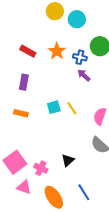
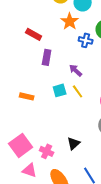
orange star: (57, 51) -> (70, 21), moved
purple arrow: (84, 75) -> (76, 70), moved
purple rectangle: (24, 82) -> (47, 57), moved

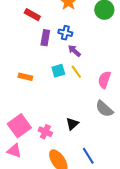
blue cross: (86, 40) -> (65, 33), moved
pink triangle: (30, 170) -> (14, 151), moved

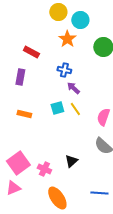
purple rectangle: (45, 38) -> (20, 77), moved
pink triangle: (14, 151) -> (13, 188), turned -42
blue line: (88, 156) -> (99, 193), moved, turned -54

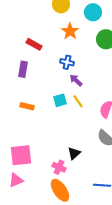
cyan circle: (80, 20) -> (93, 12), moved
pink square: (18, 163) -> (21, 155), turned 30
pink cross: (44, 169) -> (59, 167), moved

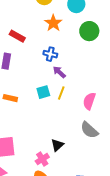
yellow line: (78, 101) -> (61, 93), turned 56
pink cross: (59, 167) -> (42, 159), turned 32

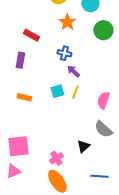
black triangle: (57, 145) -> (83, 146), moved

